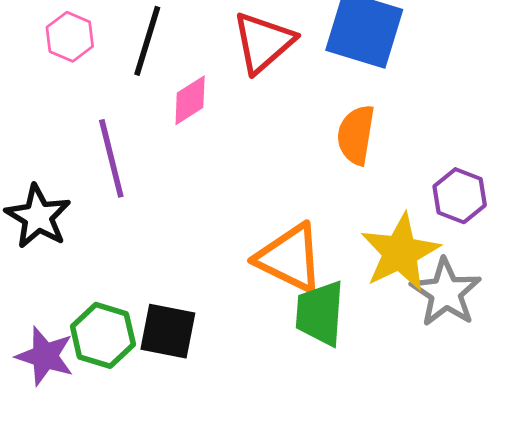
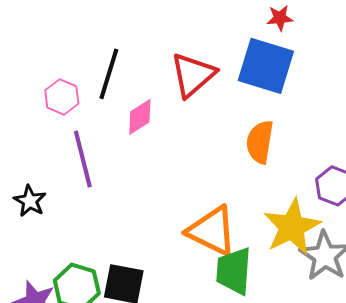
pink hexagon: (70, 37) -> (62, 97), moved
black star: (38, 216) -> (30, 201), size x0.7

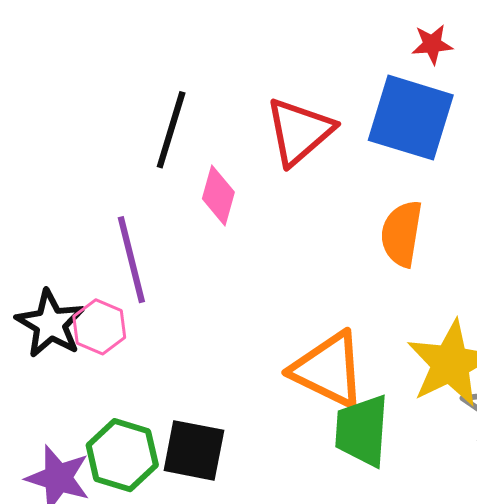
pink hexagon: (62, 97) -> (99, 327), moved
pink diamond: (140, 117) -> (218, 195), turned -42
black star: (30, 201) -> (50, 324), size x1.4

